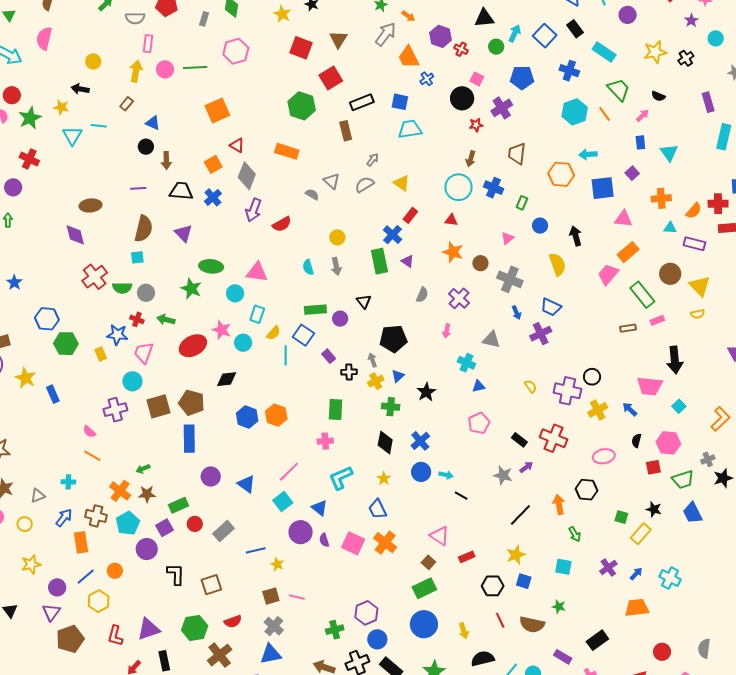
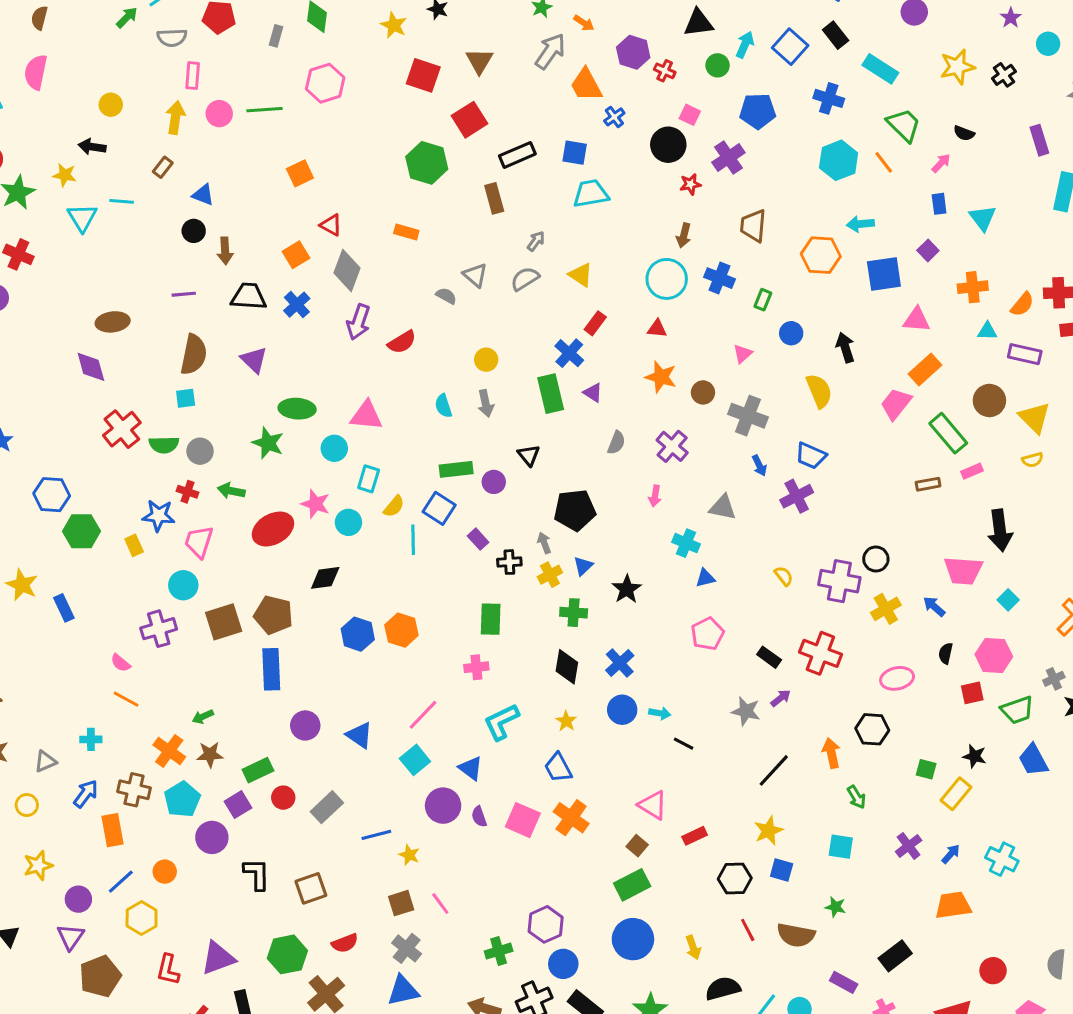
orange square: (217, 110) -> (300, 173), size x0.7
orange rectangle: (287, 151) -> (406, 232), size x0.7
pink line: (297, 597) -> (440, 904), turned 42

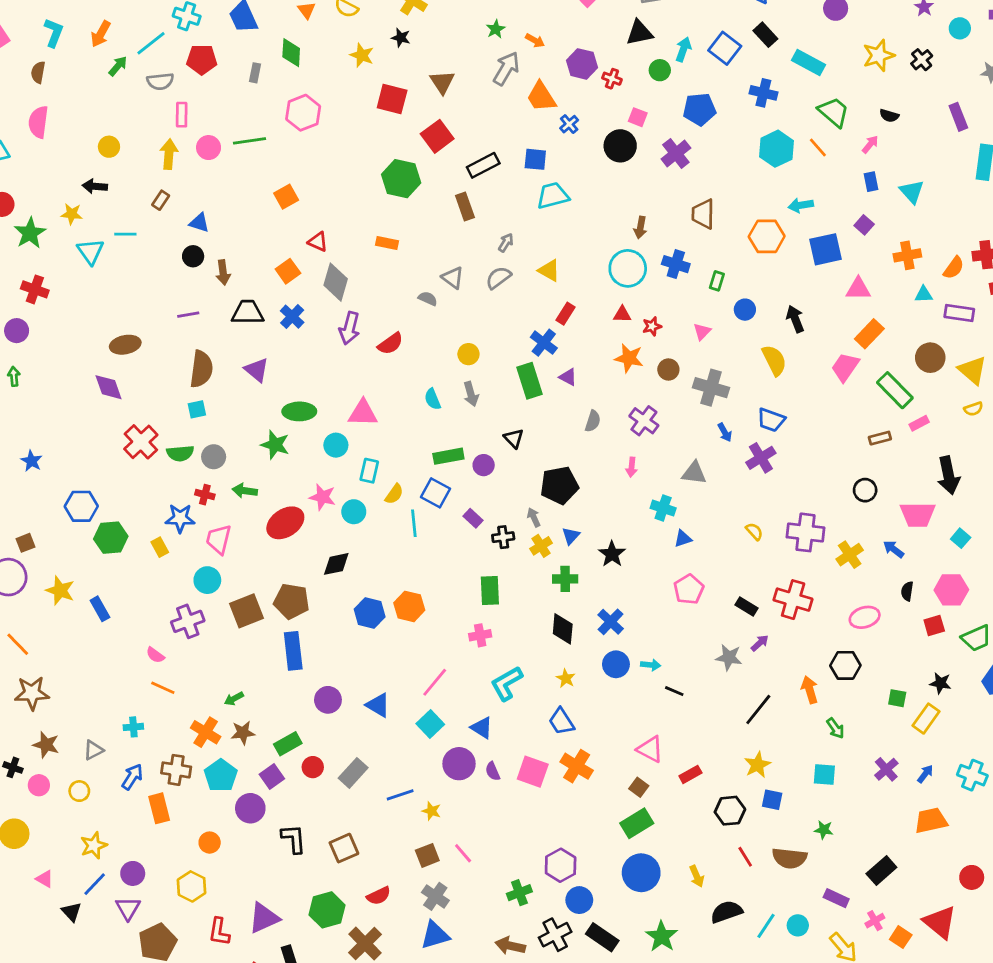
red star: (690, 184) -> (652, 326), moved
black circle: (876, 559) -> (865, 490), moved
blue line: (121, 882) -> (95, 884), moved

